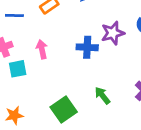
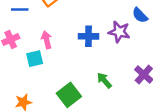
purple star: (113, 33) -> (119, 32), moved, turned 30
cyan square: (18, 69) -> (35, 59), moved

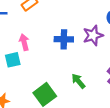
purple star: (119, 32) -> (93, 35), turned -30

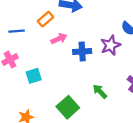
pink arrow: (24, 42) -> (59, 39), moved, turned 84

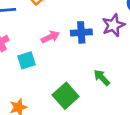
pink arrow: (59, 39) -> (50, 37), moved

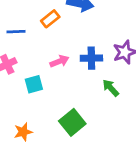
green arrow: (102, 78) -> (111, 88), moved

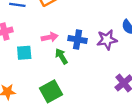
green arrow: (111, 88) -> (61, 56), moved

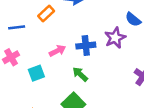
green arrow: (61, 56) -> (80, 74), moved

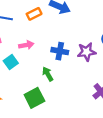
pink arrow: (57, 51) -> (26, 45), moved
cyan square: (36, 73) -> (11, 62), turned -32

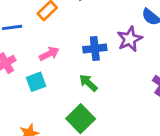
cyan square: (11, 62) -> (36, 82), turned 32

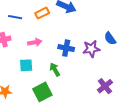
cyan square: (36, 82) -> (26, 65), moved

